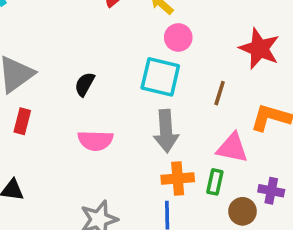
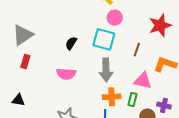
red star: (259, 49) -> (160, 25), turned 30
black semicircle: (85, 84) -> (71, 43), moved

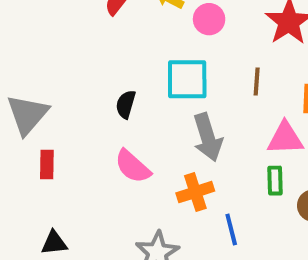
pink circle: (115, 18) -> (209, 19), moved
pink semicircle: (66, 74) -> (133, 166), turned 54
orange cross: (112, 97) -> (195, 192), moved

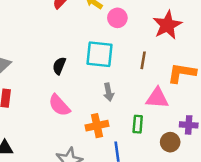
gray arrow: (208, 137) -> (109, 92), size x0.6
green rectangle: (275, 181) -> (138, 124), moved

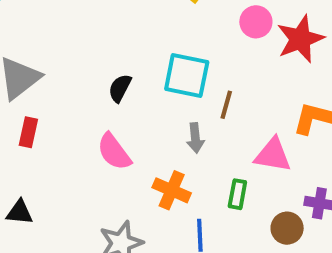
pink circle: (117, 18) -> (256, 22), moved
brown line: (143, 60) -> (226, 105), moved
orange cross: (97, 126) -> (172, 190), turned 30

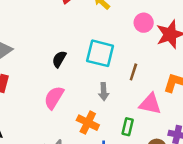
brown line: (226, 105) -> (133, 72), moved
pink semicircle: (114, 152) -> (54, 98), turned 65

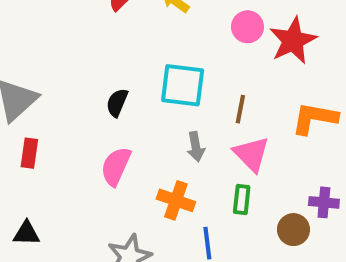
pink triangle: (150, 104) -> (251, 154), moved, turned 40

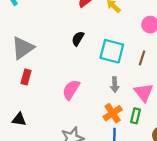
black semicircle: (117, 103) -> (78, 39), moved
brown line: (240, 109) -> (142, 58), moved
orange cross: (176, 200) -> (113, 113), moved, turned 30

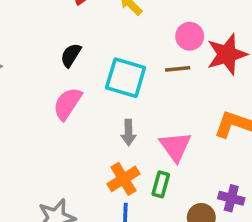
brown line: (142, 58) -> (178, 69), moved, turned 64
pink semicircle: (71, 90) -> (67, 104), moved

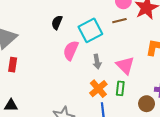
cyan square: (126, 78) -> (90, 30), turned -35
pink semicircle: (67, 104) -> (71, 50), moved

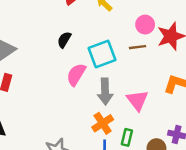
gray arrow: (97, 62) -> (105, 91), size x1.5
green rectangle: (120, 88) -> (127, 137), moved

